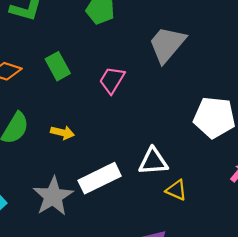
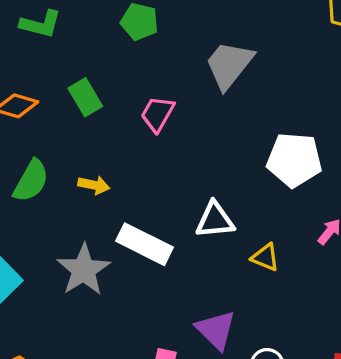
white rectangle: (100, 178) -> (145, 244), turned 54
yellow triangle: (176, 190) -> (265, 257), moved

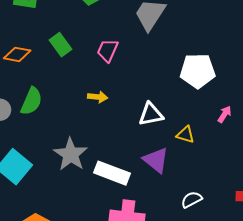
yellow arrow: (94, 185) -> (98, 97), moved
white rectangle: (145, 244) -> (112, 173), moved
purple triangle: (216, 330) -> (156, 160), moved

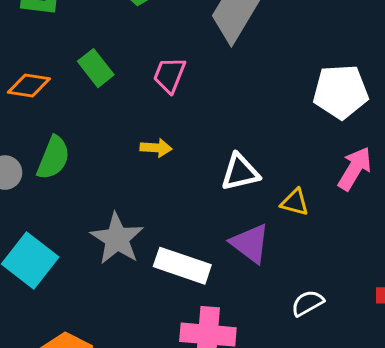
white pentagon: (198, 71) -> (341, 92), moved
pink arrow: (225, 114) -> (355, 169), size x1.6

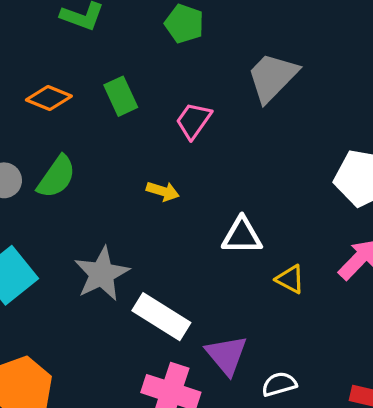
purple triangle: (250, 243) -> (226, 355), moved

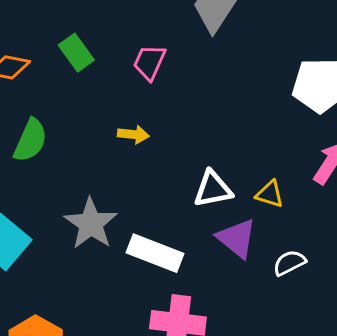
white triangle: (242, 236) -> (213, 189), moved
purple triangle: (226, 355) -> (237, 238), moved
white semicircle: (279, 384) -> (289, 263), moved

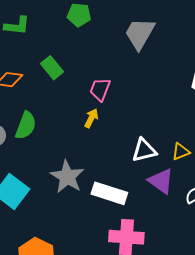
pink trapezoid: (149, 62) -> (100, 89), moved
yellow arrow: (133, 135) -> (91, 118), turned -66
yellow triangle: (270, 194) -> (181, 152), turned -36

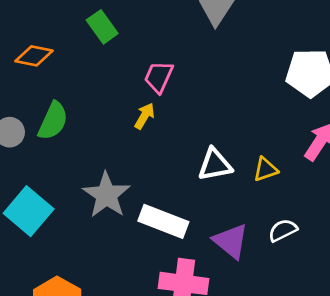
green rectangle: (52, 68) -> (102, 27), moved
purple triangle: (161, 181) -> (231, 241), moved

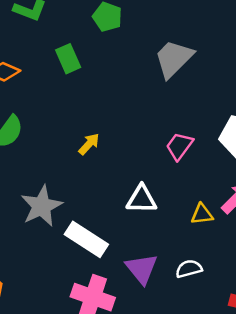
pink trapezoid: (159, 77) -> (179, 146), moved
yellow triangle: (265, 169) -> (202, 214), moved

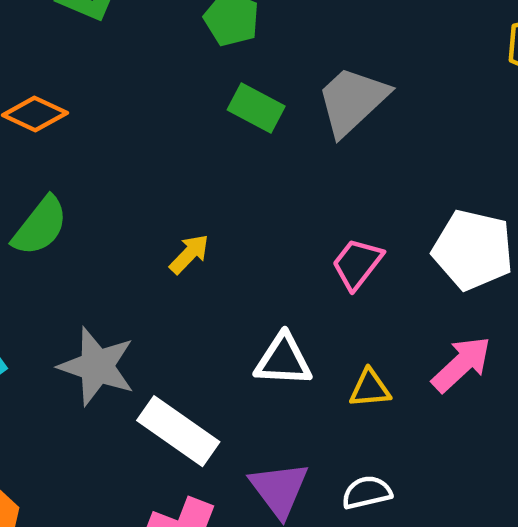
green rectangle: (68, 59) -> (256, 108), moved, turned -40
gray star: (41, 206) -> (97, 366), turned -30
yellow triangle: (202, 214) -> (370, 388), moved

